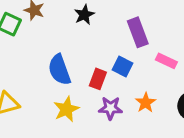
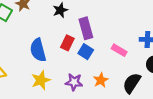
purple rectangle: (138, 32) -> (86, 28), moved
red rectangle: (98, 79) -> (67, 43), moved

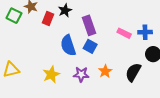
red rectangle: (67, 43) -> (48, 18), moved
blue semicircle: (38, 50) -> (68, 45), moved
pink rectangle: (119, 50) -> (124, 33), moved

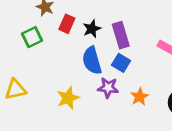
black star: (65, 10) -> (92, 29), moved
green square: (14, 16) -> (32, 37), moved, turned 35
purple star: (81, 74) -> (108, 88), moved

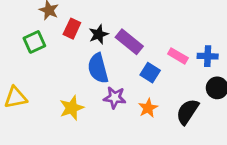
purple rectangle: (121, 35) -> (129, 42), turned -35
blue square: (121, 63) -> (150, 73), moved

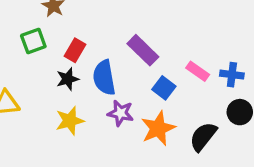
red rectangle: (72, 29) -> (75, 50), moved
black star: (99, 34) -> (68, 79), moved
orange star: (148, 108) -> (158, 128), size x1.5

